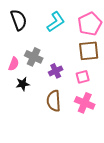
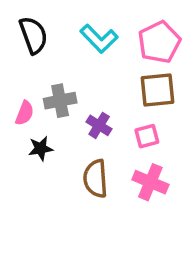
cyan L-shape: (56, 22) -> (99, 39), turned 80
gray cross: (34, 57) -> (60, 101), turned -36
purple cross: (56, 71) -> (99, 125), turned -32

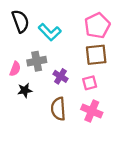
cyan L-shape: (99, 39) -> (50, 32), moved

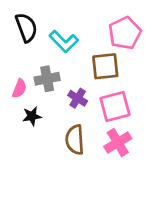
brown square: (96, 55) -> (105, 66), moved
pink square: (90, 83) -> (115, 106), size x1.6
pink cross: (92, 111) -> (118, 143), turned 36

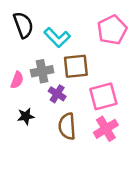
brown square: (105, 66) -> (76, 66), moved
purple cross: (78, 98) -> (57, 94), moved
black star: (32, 116) -> (26, 116), moved

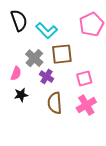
gray cross: (42, 71) -> (34, 58), turned -36
pink semicircle: (17, 80) -> (16, 73), moved
pink square: (103, 96) -> (84, 79), size x0.7

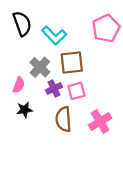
purple cross: (47, 76) -> (54, 89), turned 32
pink square: (84, 79) -> (76, 91), moved

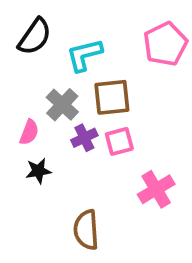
black semicircle: (22, 24) -> (35, 37), turned 55
cyan L-shape: (54, 35) -> (84, 55), turned 120
brown semicircle: (63, 119) -> (86, 230), moved

